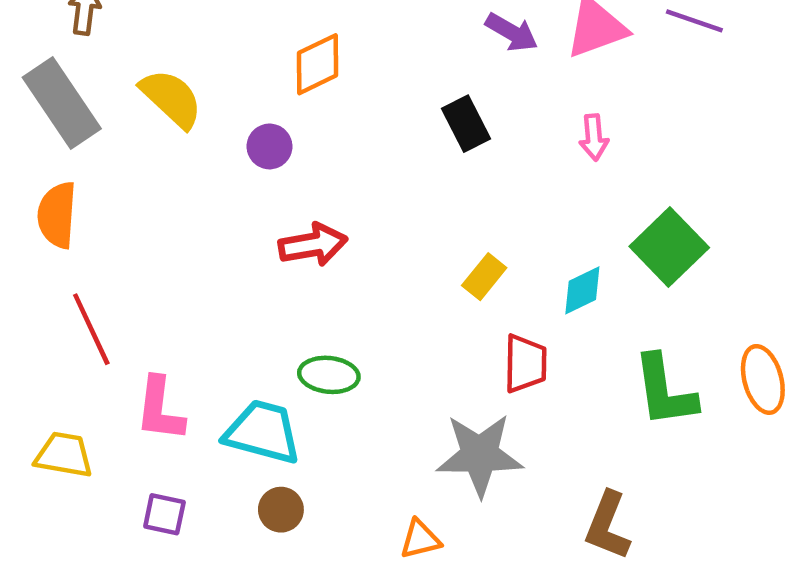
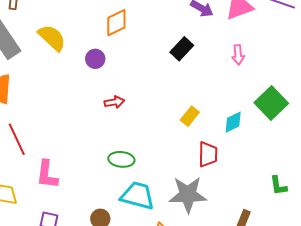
black rectangle: (466, 124) -> (182, 49), turned 70
red arrow: (313, 245) -> (114, 102), size x0.7
green L-shape: (665, 391) -> (278, 186), moved, size x0.6
cyan trapezoid: (263, 432) -> (138, 196), moved

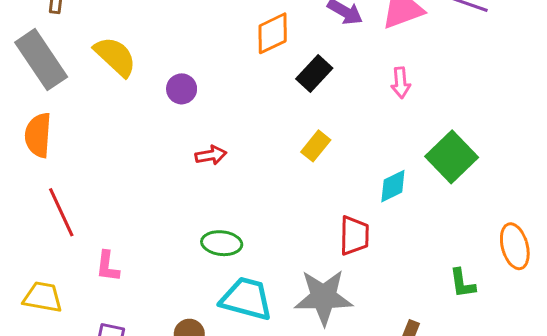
orange diamond: (116, 23) -> (273, 33), moved
yellow rectangle: (190, 116) -> (316, 146), moved
pink L-shape: (47, 174) -> (108, 266), size x0.7

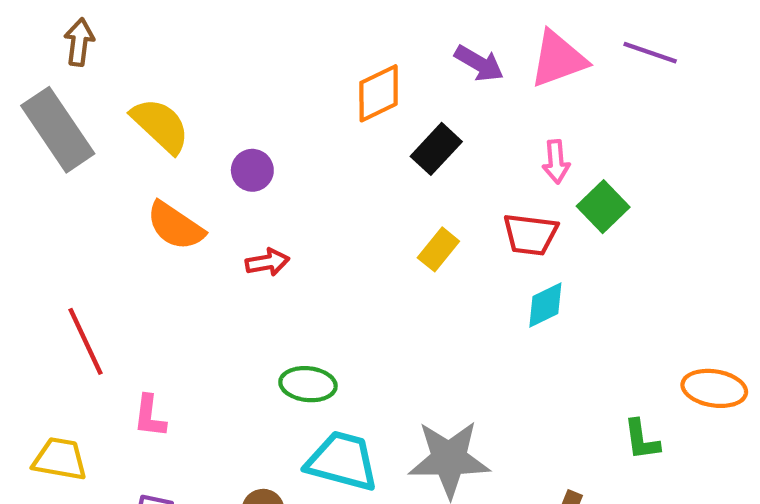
orange semicircle: (38, 135) -> (175, 226), moved, turned -60
red arrow: (211, 155) -> (267, 262), moved
green square: (452, 157) -> (603, 207), moved, size x0.7
red trapezoid: (354, 235) -> (530, 234), moved, turned 96
orange ellipse: (515, 246) -> (714, 388), turned -66

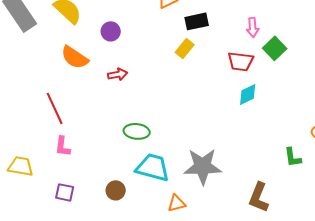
black rectangle: (436, 149) -> (197, 21), turned 35
yellow rectangle: (438, 249) -> (185, 48), moved
red line: (86, 341) -> (55, 108), moved

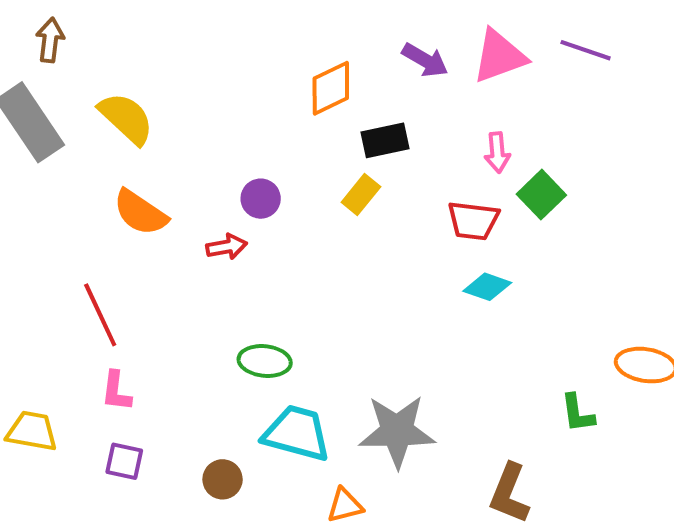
purple circle: (111, 31) -> (261, 199), moved
cyan diamond: (248, 94) -> (487, 287), turned 45
purple square: (65, 192) -> (124, 461), moved

